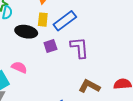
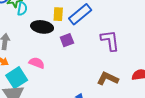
purple L-shape: (79, 48) -> (110, 41), moved

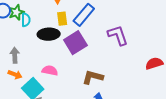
purple square: (67, 40) -> (75, 43), size x1.6
brown L-shape: (108, 78) -> (93, 77), moved

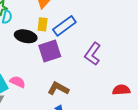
purple L-shape: (118, 35) -> (93, 54), turned -140
pink semicircle: (50, 70) -> (18, 82), moved

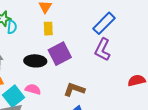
blue rectangle: (64, 26) -> (104, 23), moved
black ellipse: (26, 36) -> (35, 61), moved

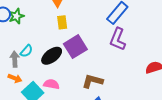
cyan semicircle: (12, 27) -> (26, 51), moved, turned 40
black ellipse: (35, 61) -> (52, 56), turned -35

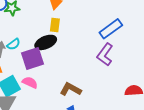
purple square: (75, 47) -> (33, 59), moved
black ellipse: (52, 56) -> (46, 42), moved

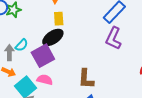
brown L-shape: (71, 89) -> (86, 79), turned -105

